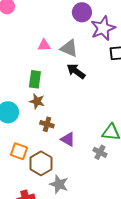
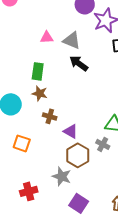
brown hexagon: (41, 163) -> (78, 155), moved

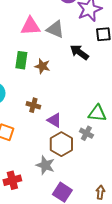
pink triangle: (47, 37) -> (30, 26), size x1.5
black arrow: (79, 63) -> (79, 52), moved
brown star: (40, 93) -> (42, 66), moved

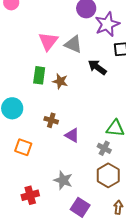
pink triangle: (30, 26) -> (48, 41), turned -50
brown hexagon: (61, 144) -> (108, 175), moved

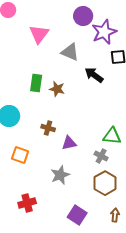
pink triangle: (48, 41) -> (39, 34), moved
purple triangle: (72, 135) -> (69, 143), turned -42
gray star: (63, 180) -> (60, 175), moved, turned 30

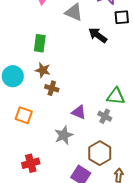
brown star: (57, 89) -> (43, 70), moved
purple triangle: (69, 143) -> (79, 112), moved, turned 35
brown hexagon: (105, 183) -> (100, 153), moved

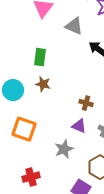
brown cross: (52, 88) -> (86, 103), moved
orange square: (24, 115) -> (24, 129), size x1.4

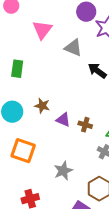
green rectangle: (40, 57) -> (17, 69), moved
purple triangle: (79, 126) -> (63, 120), moved

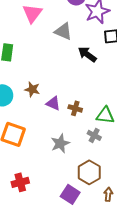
gray star: (63, 171) -> (60, 143), moved

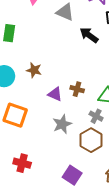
purple triangle: (53, 103) -> (55, 94), moved
brown hexagon: (89, 172) -> (91, 140), moved
red cross: (20, 182) -> (22, 163), turned 30

